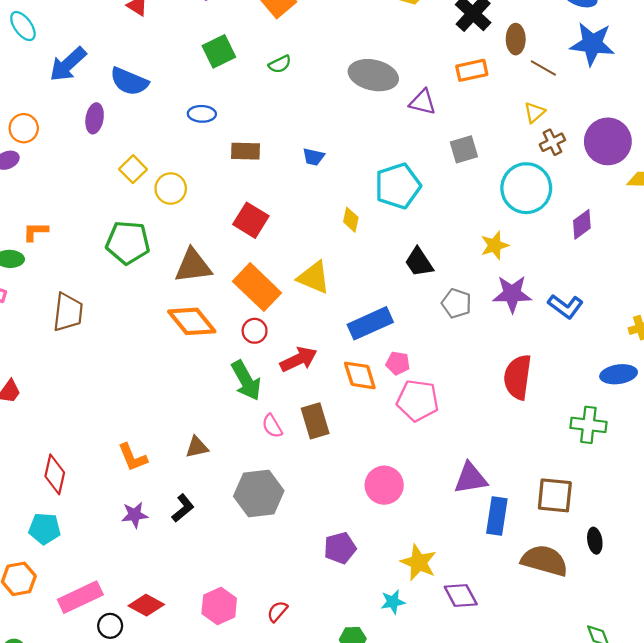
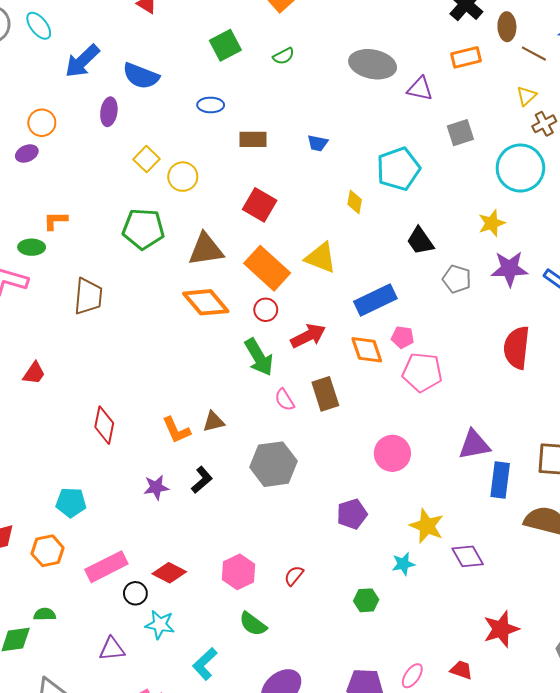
orange L-shape: (133, 457) -> (176, 430), moved
red diamond: (55, 474) -> (104, 425), moved

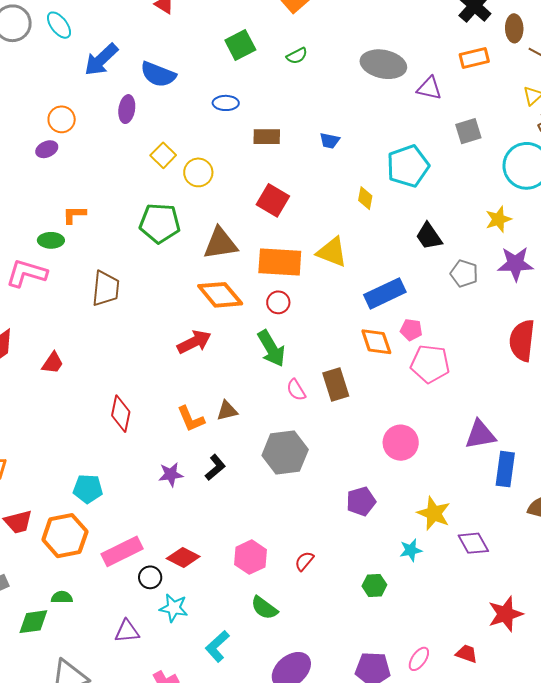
orange rectangle: (267, 268) -> (280, 262), turned -39
red arrow: (308, 336) -> (194, 342), moved
orange hexagon: (48, 551) -> (65, 536), size x1.4

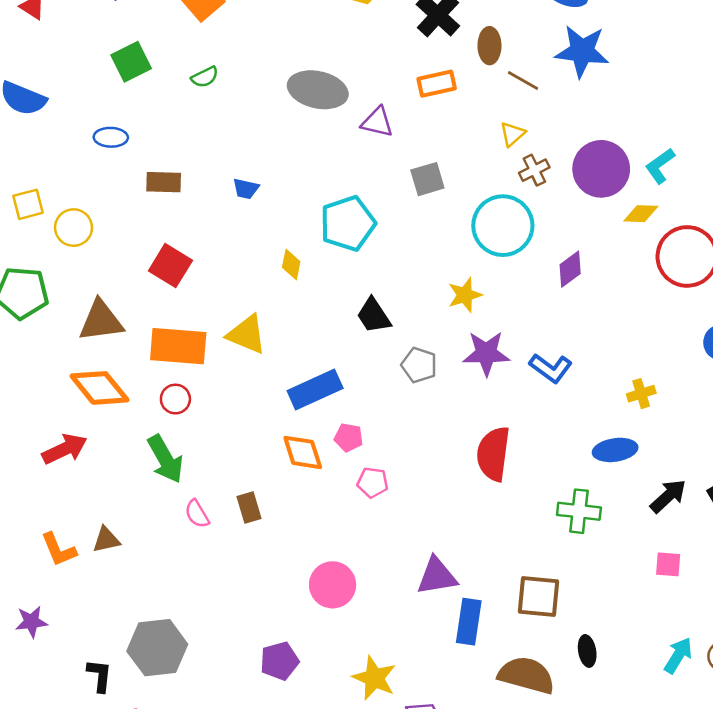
yellow square: (163, 155) -> (28, 204), turned 30
pink pentagon: (430, 364) -> (373, 482), size x0.6
brown rectangle: (336, 384) -> (249, 508), size x0.7
gray hexagon: (285, 453) -> (157, 648), moved
black L-shape: (215, 467) -> (100, 676), moved, turned -44

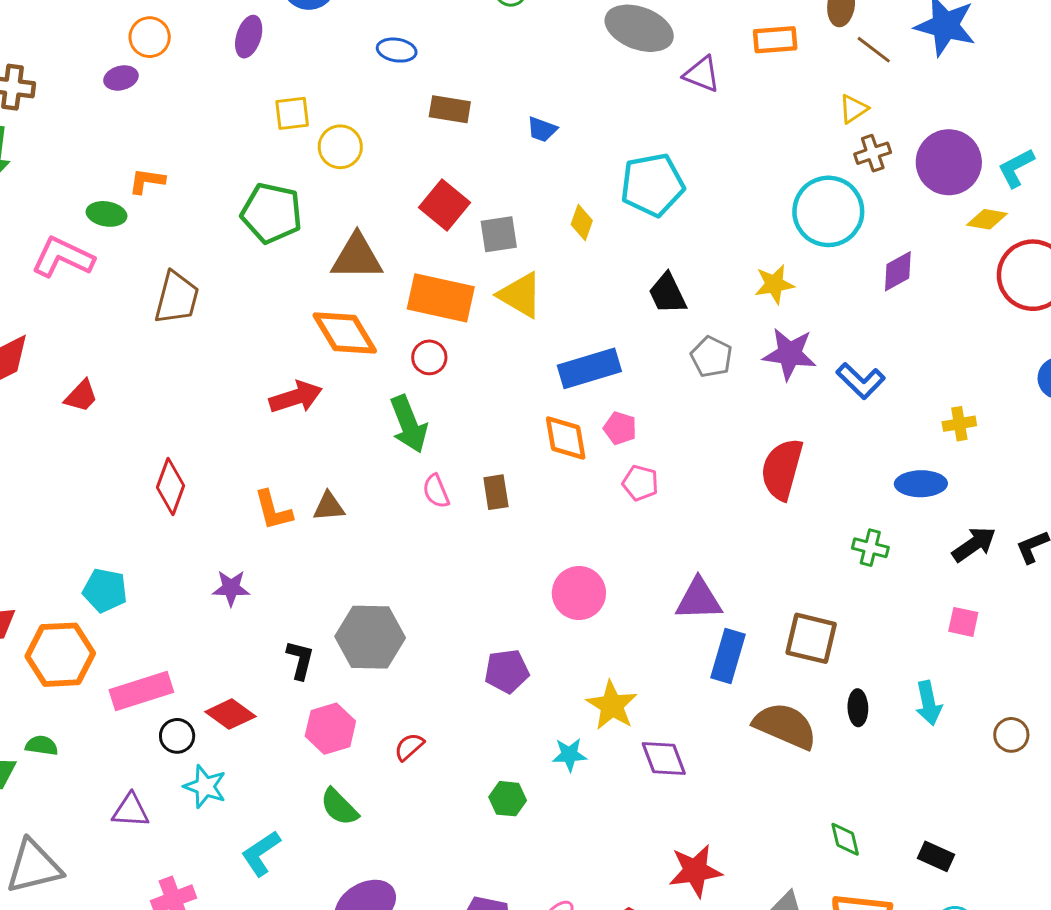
gray square: (427, 179) -> (499, 234), moved
green cross: (579, 511) -> (870, 548), size x0.7
cyan arrow: (678, 655) -> (929, 703), moved, turned 129

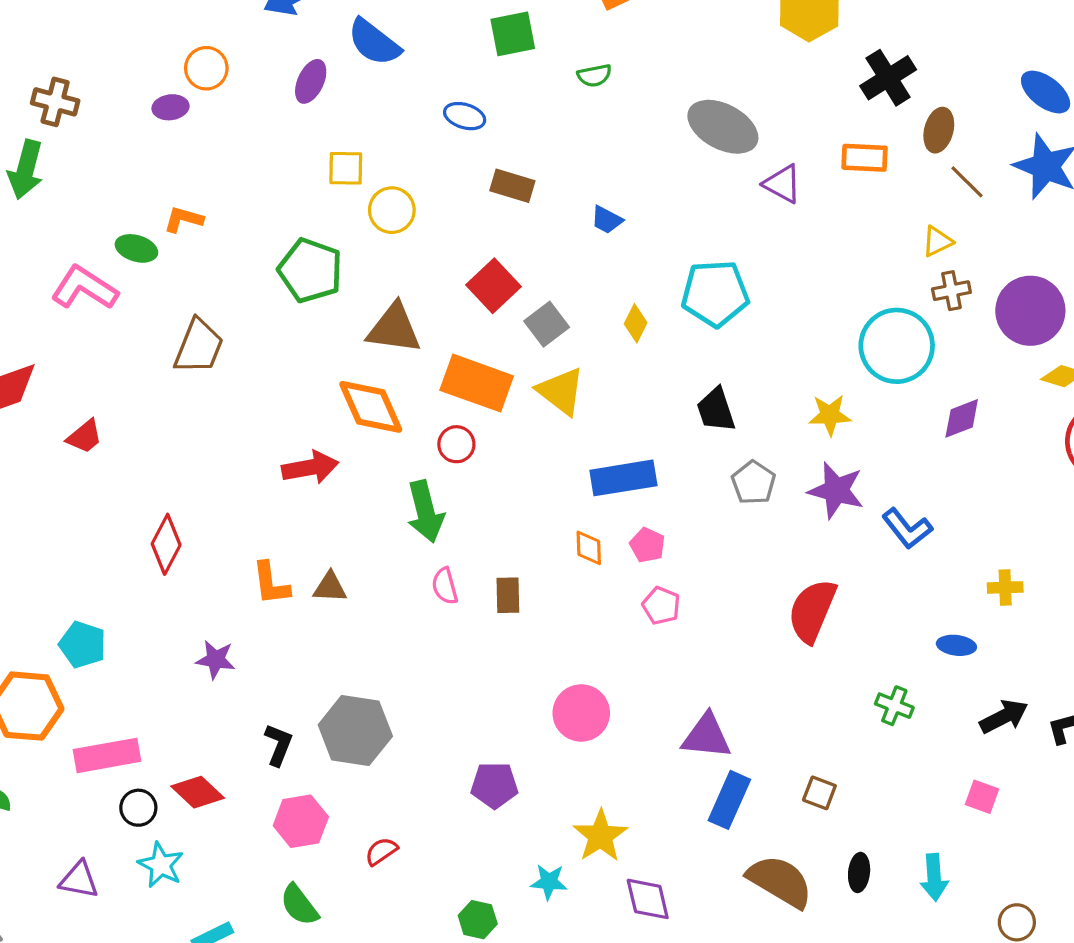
gray square: (499, 234) -> (547, 324), turned -36
orange diamond: (566, 438) -> (589, 548), size x0.7
blue ellipse: (921, 484) -> (956, 645), size x0.7
brown square: (811, 638) -> (819, 793), size x0.6

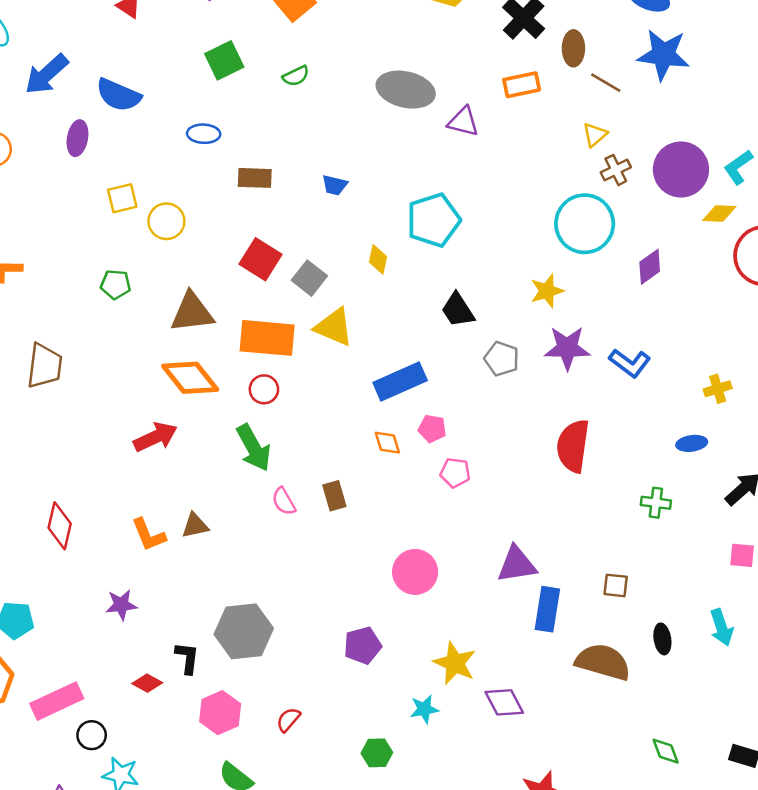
green pentagon: (310, 270) -> (116, 284), size x0.6
red diamond: (198, 792) -> (147, 683), moved, size x0.7

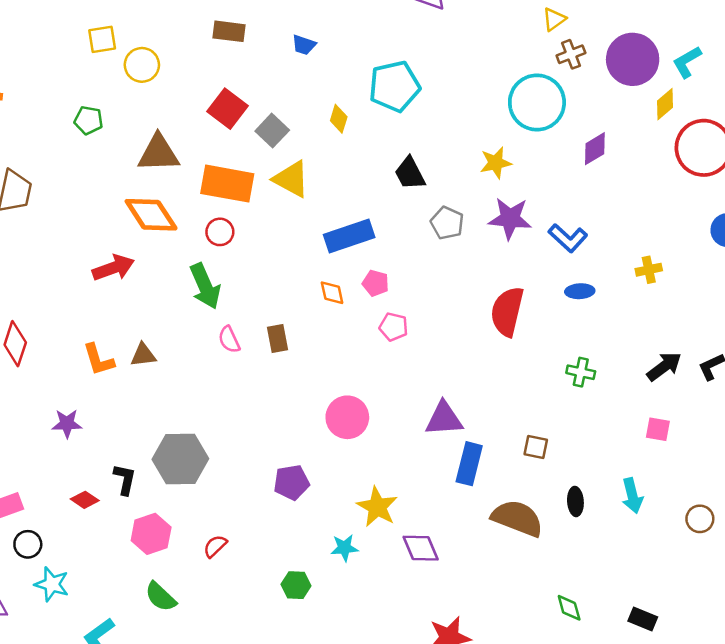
yellow diamond: (719, 213) -> (665, 104), turned -48
blue ellipse: (692, 443) -> (580, 291), moved

